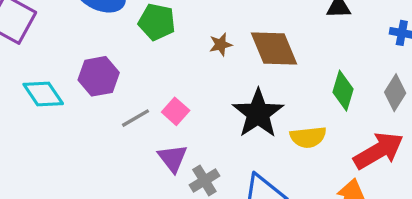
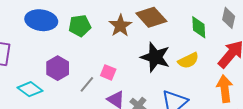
brown star: (221, 45) -> (120, 26), size x1.6

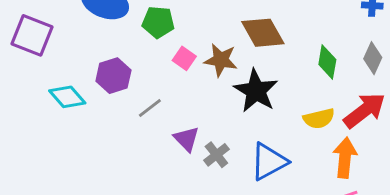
brown star: (120, 26) -> (221, 60), moved, turned 30
yellow semicircle: (188, 61) -> (319, 119), moved
pink square: (108, 72) -> (184, 58), moved

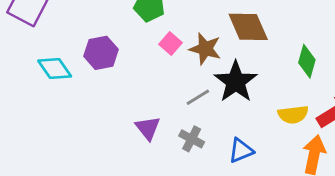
gray line: (150, 108) -> (198, 97), moved
purple triangle: (187, 139) -> (148, 128), moved
gray cross: (216, 155) -> (192, 139), turned -30
blue triangle: (269, 162) -> (241, 151), size x0.7

